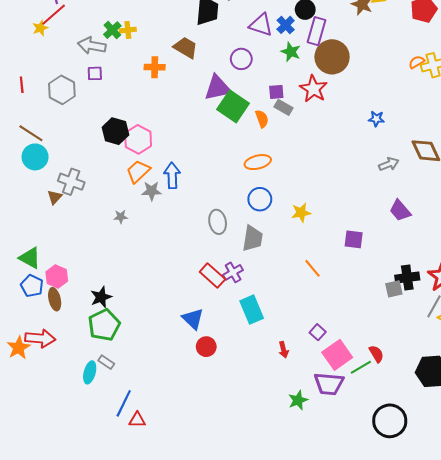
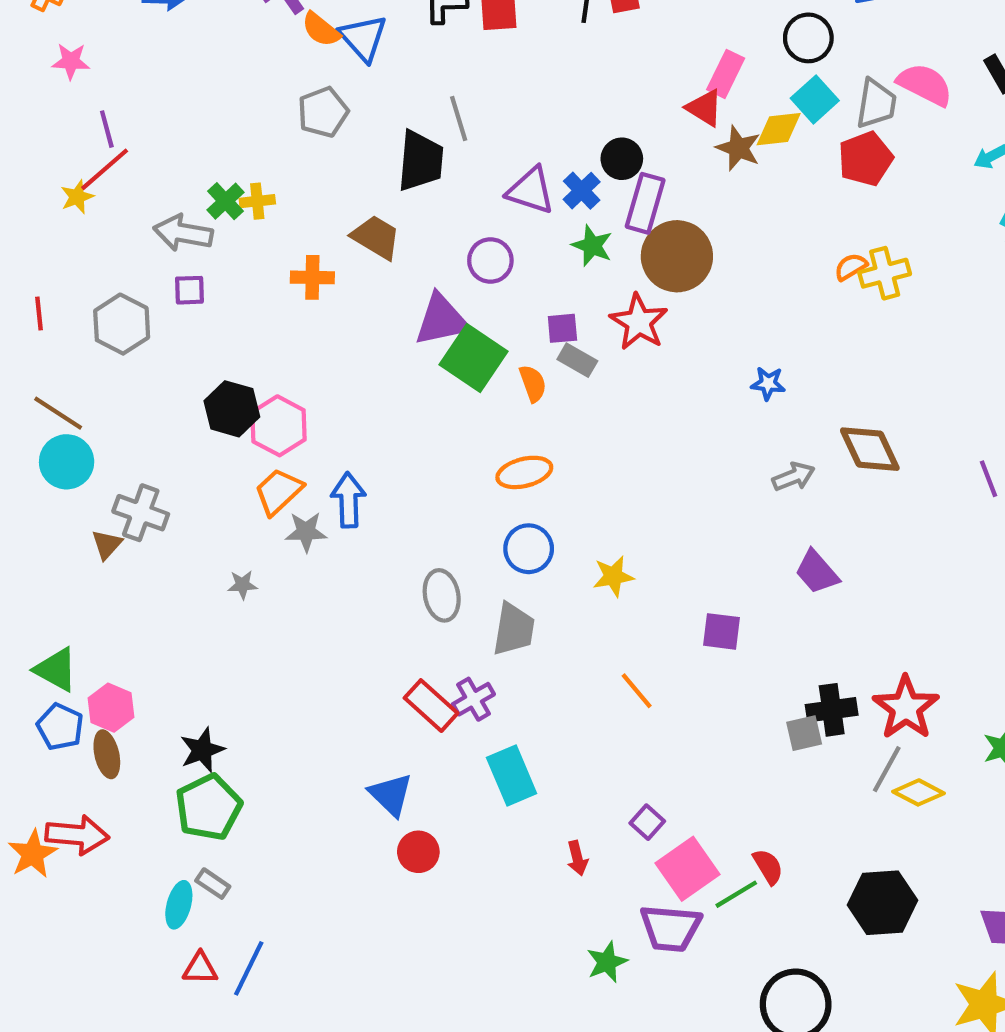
red triangle: (137, 420) -> (200, 968), moved

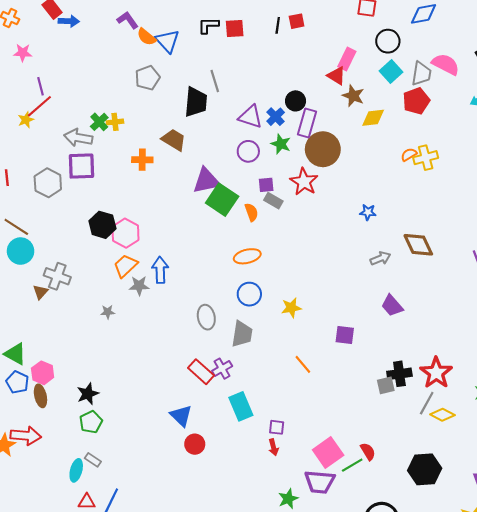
yellow diamond: (779, 129) -> (373, 118), moved
purple circle: (490, 260) -> (248, 151), moved
purple square: (189, 290) -> (81, 166), size x1.8
green pentagon: (209, 807) -> (91, 422), size x0.7
purple square: (647, 822) -> (277, 427), moved, turned -35

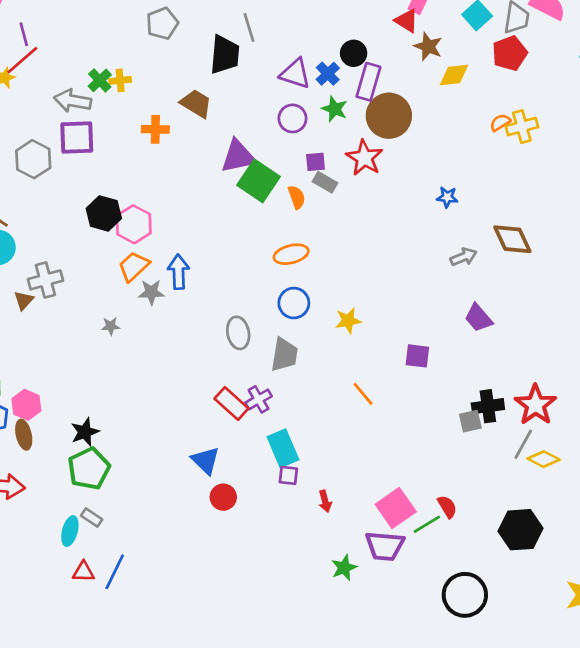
gray cross: (57, 276) -> (45, 280), turned -35
green pentagon: (91, 422) -> (89, 469), size x1.4
purple square: (277, 427) -> (288, 475), moved

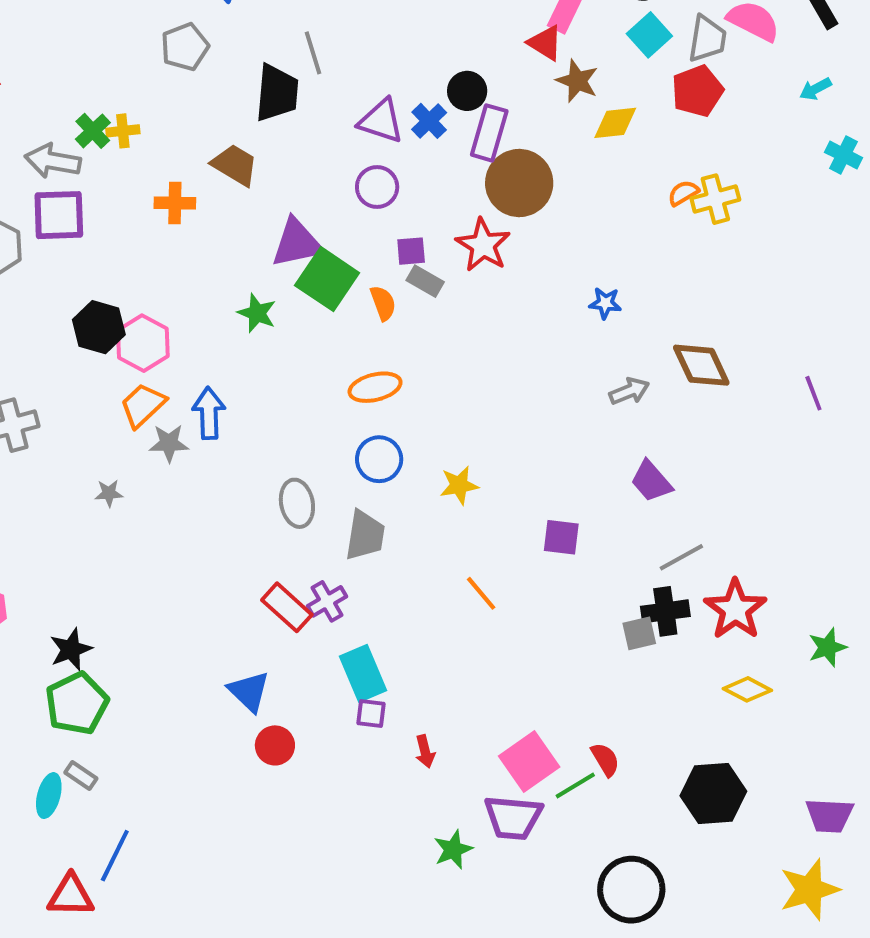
green star: (335, 109) -> (257, 313), moved
gray line: (523, 444) -> (681, 557), moved, turned 32
red triangle: (83, 572) -> (71, 896), moved, size x1.4

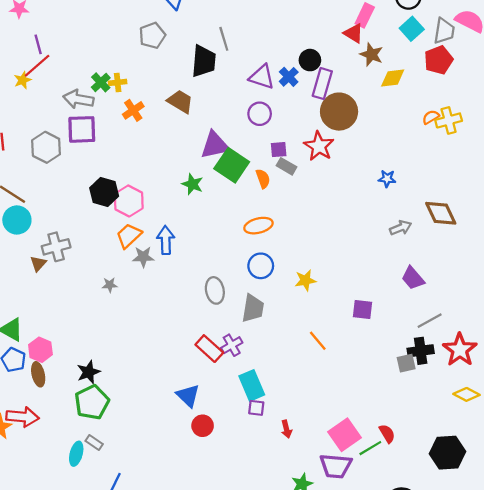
orange cross: (175, 203) -> (133, 110), moved, turned -35

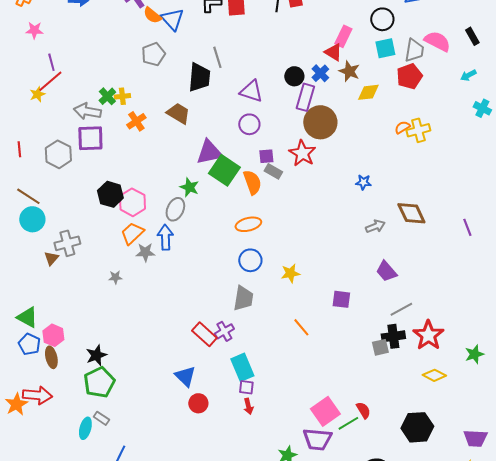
cyan square: (412, 29) -> (385, 48), turned 30
blue cross: (289, 77) -> (320, 73), moved
orange semicircle: (263, 179) -> (252, 182), size x1.4
gray ellipse: (215, 290) -> (175, 209), moved, turned 35
red arrow: (286, 429) -> (248, 406), moved

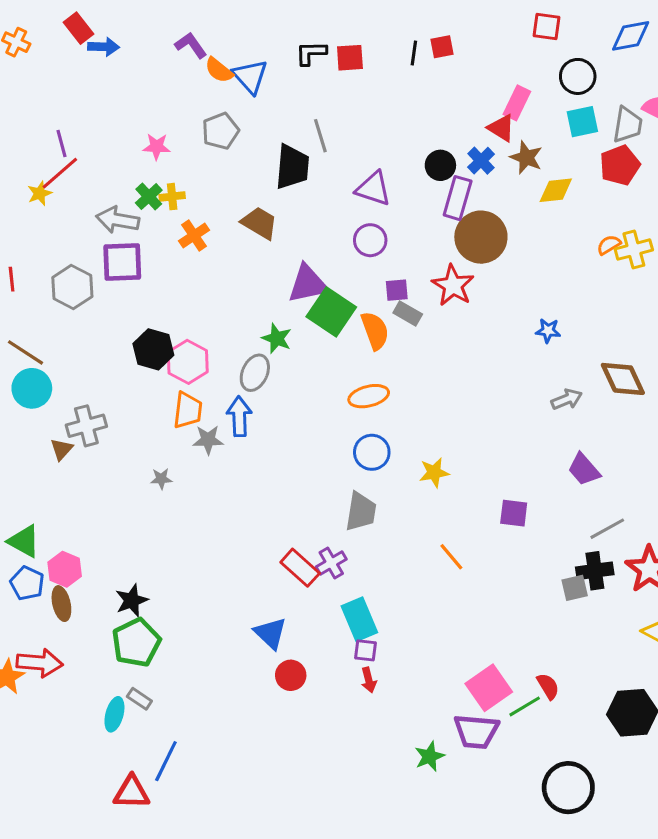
pink star: (34, 30) -> (157, 147), moved
orange trapezoid: (132, 233) -> (188, 410), turned 140

